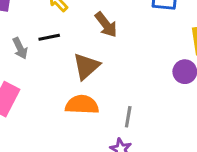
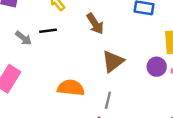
gray arrow: (20, 48) -> (24, 38), turned -30
brown triangle: (86, 66) -> (113, 61), moved

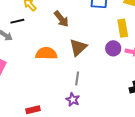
black line: (48, 31) -> (17, 21), moved
orange semicircle: (71, 88) -> (46, 53), moved

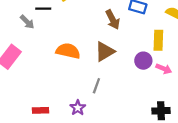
brown arrow: (61, 19) -> (113, 20), moved
purple star: (73, 100) -> (78, 108), moved

